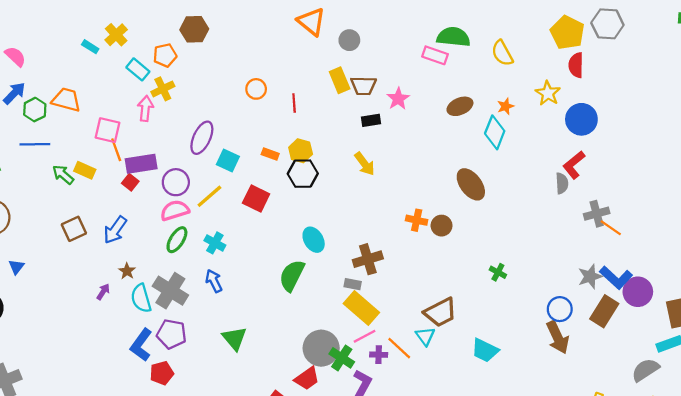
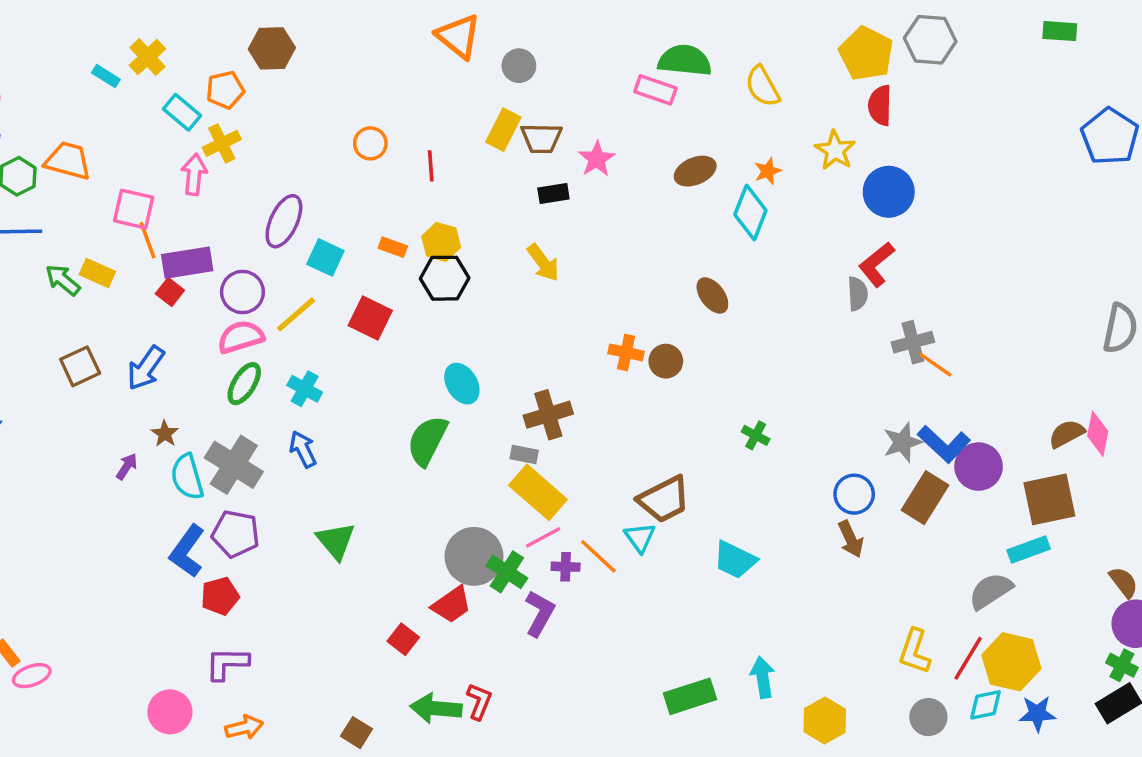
yellow rectangle: (340, 80) -> (503, 130), turned 50
brown ellipse: (471, 184) -> (712, 295), size x0.7
brown arrow: (558, 337) -> (851, 539), size x0.7

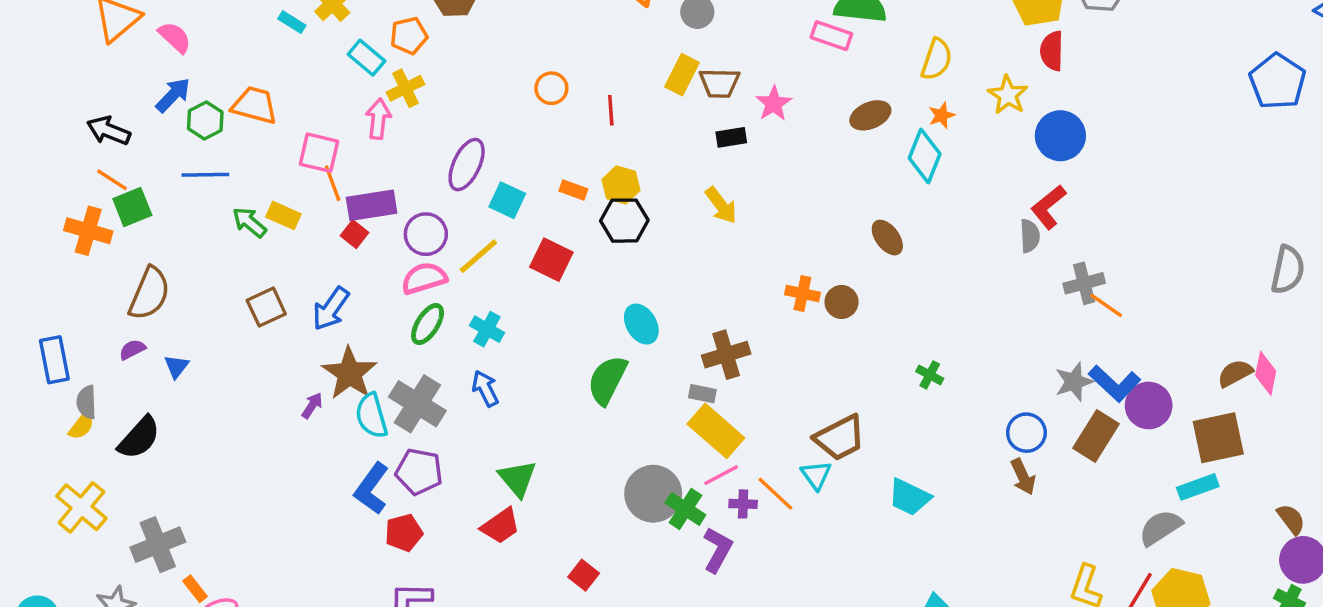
yellow semicircle: (763, 86) -> (937, 59), moved, turned -132
brown star: (165, 434) -> (349, 373), size x2.0
red trapezoid: (452, 605) -> (500, 526), moved

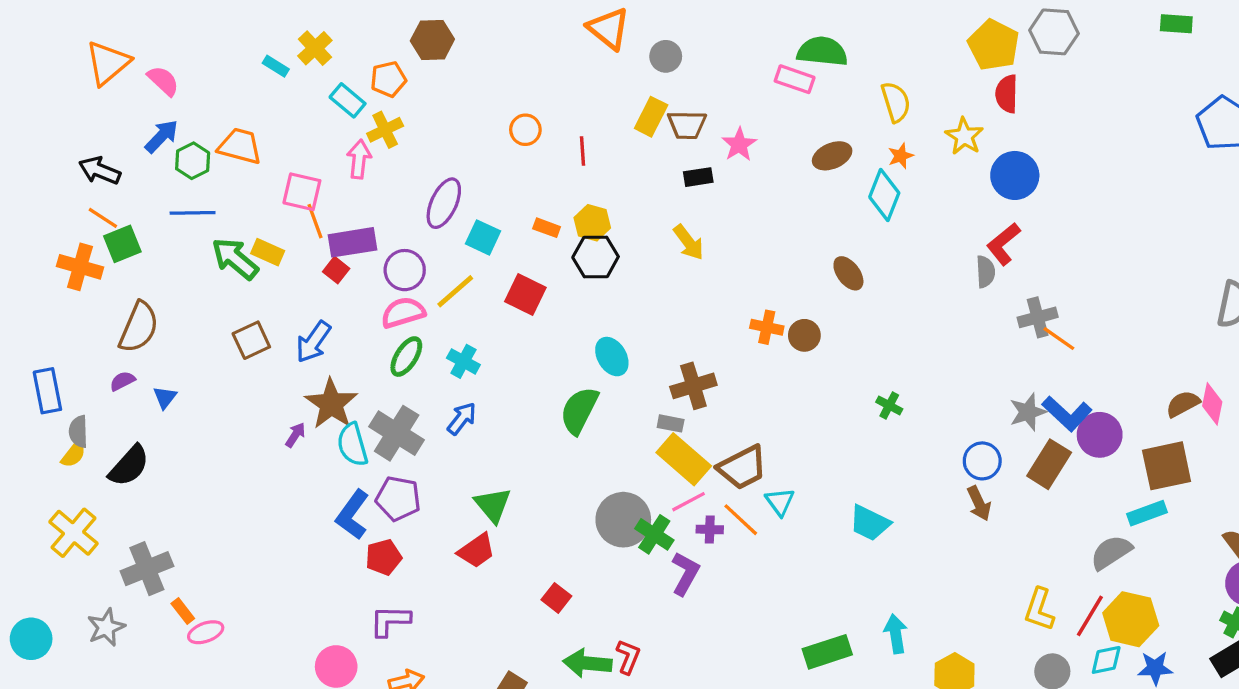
yellow semicircle: (937, 59) -> (896, 102), turned -36
green arrow: (249, 222) -> (235, 259), size x1.4
blue arrow: (485, 389) -> (462, 419), turned 64
brown trapezoid: (840, 438) -> (742, 467), moved

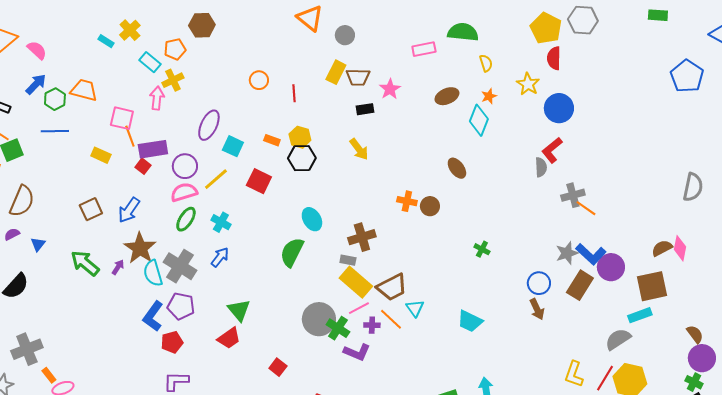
green semicircle: (822, 51) -> (463, 32), moved
pink rectangle: (795, 79) -> (424, 49), turned -30
yellow semicircle: (896, 102) -> (486, 63), size x0.7
green arrow: (235, 259) -> (85, 263), moved
purple L-shape: (685, 573) -> (357, 352), turned 84

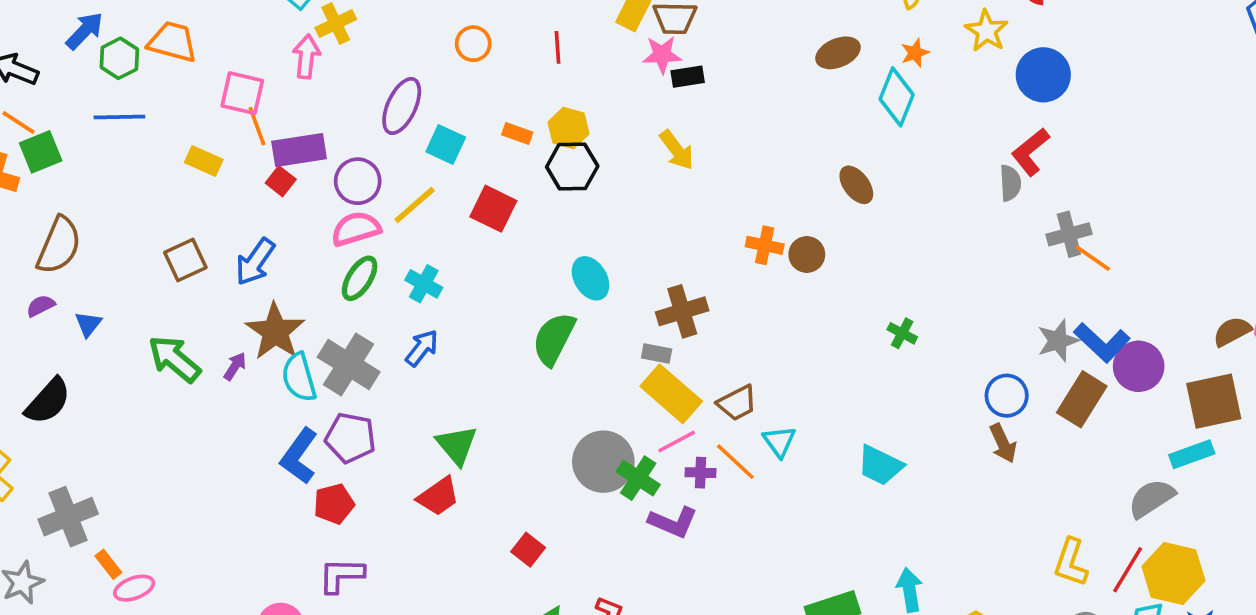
orange circle: (259, 80) -> (473, 44), moved
pink star: (390, 89) -> (662, 55), moved, turned 30
brown trapezoid: (392, 287) -> (737, 403), size x0.7

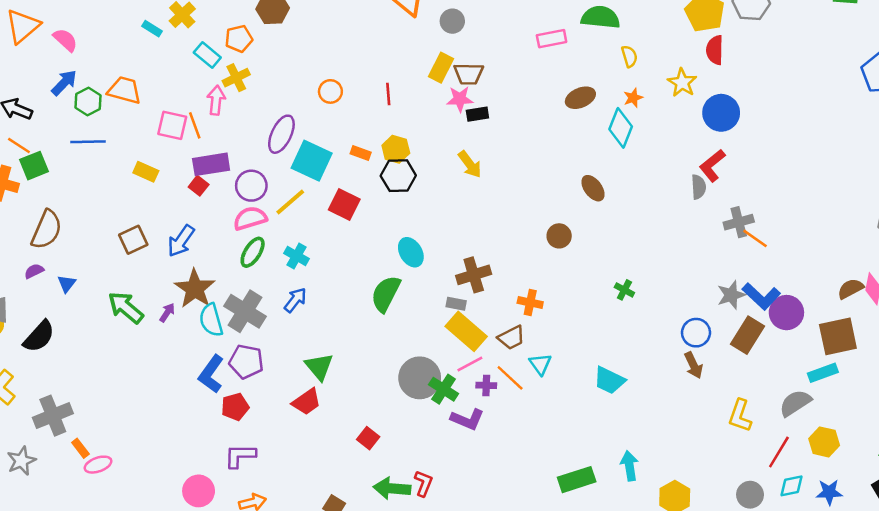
orange line: (257, 126) -> (195, 125), moved
cyan square: (446, 145) -> (312, 161), size x1.5
orange cross: (765, 245) -> (530, 302), moved
yellow L-shape: (1071, 562) -> (740, 416), moved
yellow hexagon: (1173, 573) -> (824, 442), moved, size x0.7

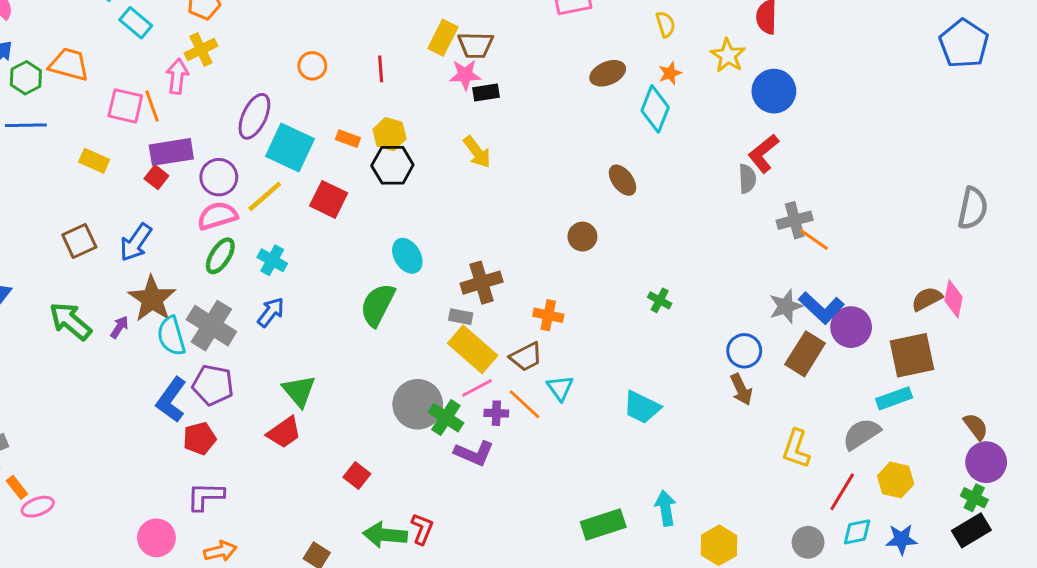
cyan rectangle: (207, 55) -> (136, 23), moved

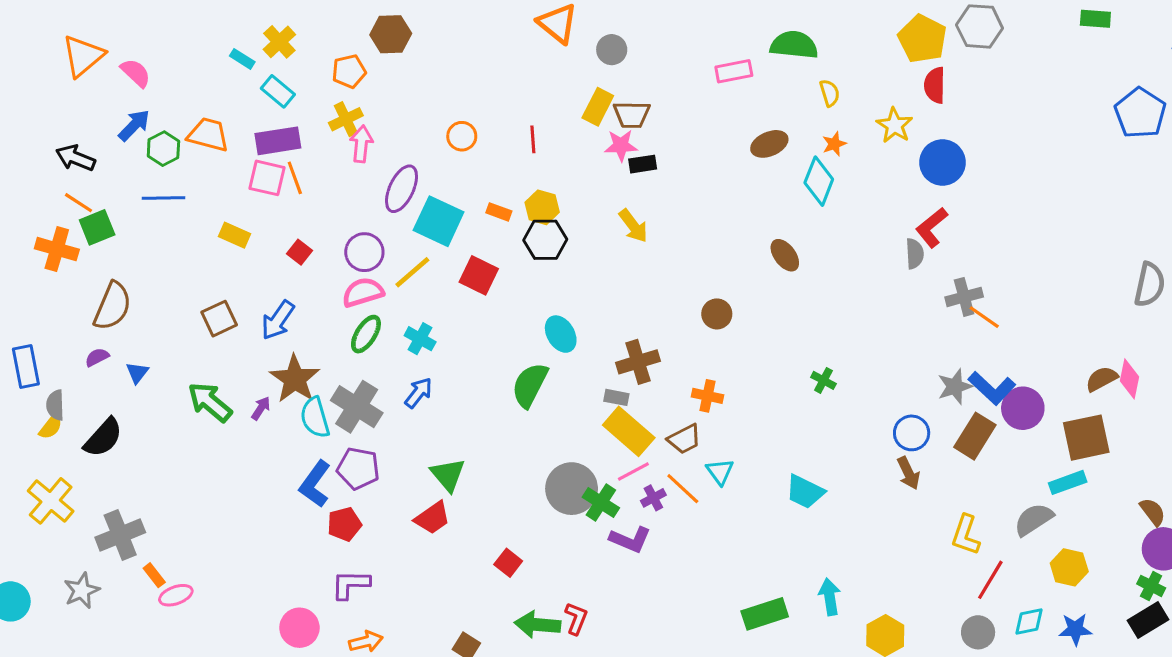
pink arrow: (177, 76) -> (361, 144), moved
purple rectangle: (171, 152) -> (278, 141), moved
brown circle: (582, 237) -> (717, 314), moved
purple cross: (496, 413) -> (653, 498), turned -30
red line: (842, 492) -> (990, 580), moved

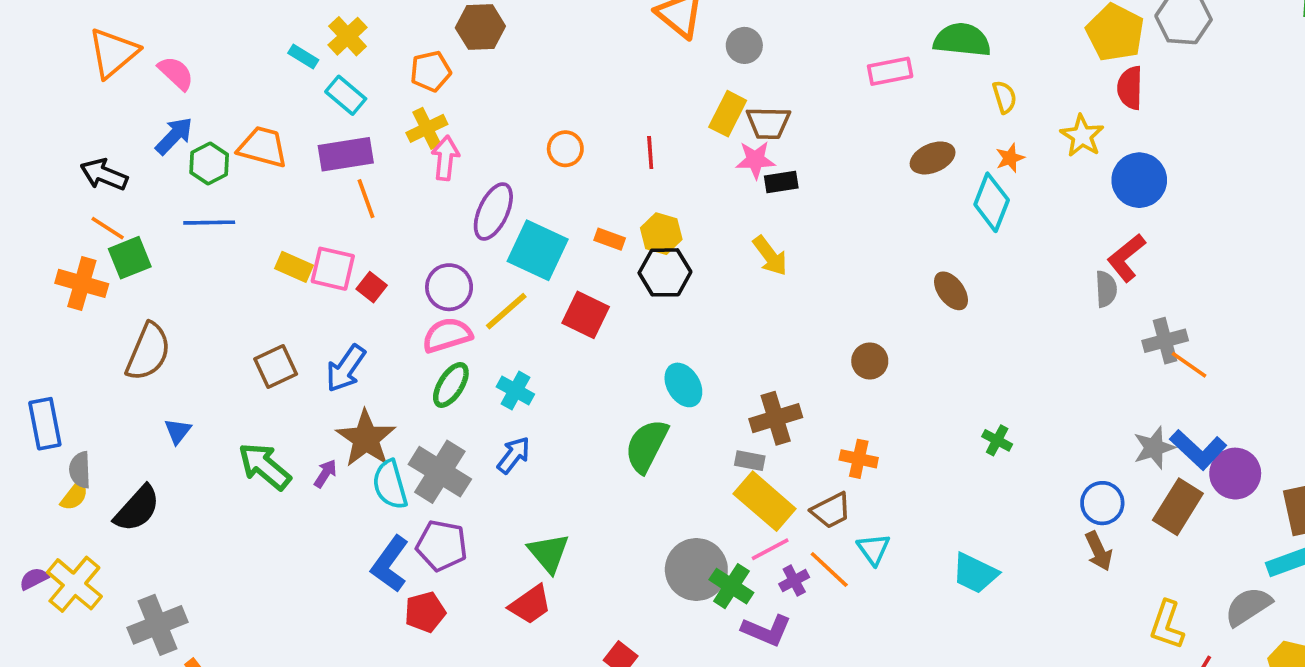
pink square: (267, 178) -> (333, 269), moved
purple semicircle: (97, 357) -> (34, 579), moved

